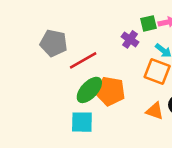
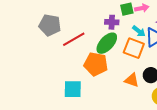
purple cross: (130, 39) -> (112, 22), turned -32
green ellipse: (89, 90) -> (107, 43), moved

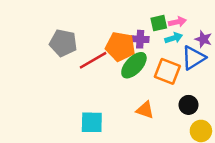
cyan arrow: (139, 31) -> (174, 38), moved, turned -56
orange pentagon: (96, 64) -> (120, 47), moved
orange triangle: (132, 80) -> (145, 110), moved

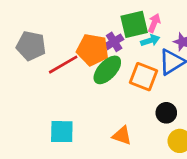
pink arrow: (177, 22) -> (154, 23), turned -56
green square: (159, 23) -> (134, 24), size x1.5
purple cross: (140, 39) -> (114, 42), turned -35
orange triangle: (145, 110) -> (122, 136), moved

